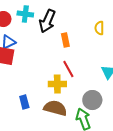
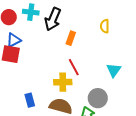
orange rectangle: (65, 40) -> (71, 38), turned 32

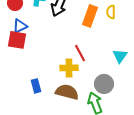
orange rectangle: (71, 38) -> (90, 16), moved, size x1.5

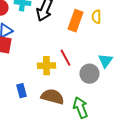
yellow cross: (69, 68) -> (46, 66), moved
gray circle: (104, 84) -> (89, 74), moved

